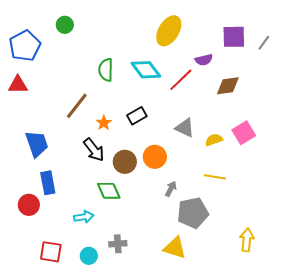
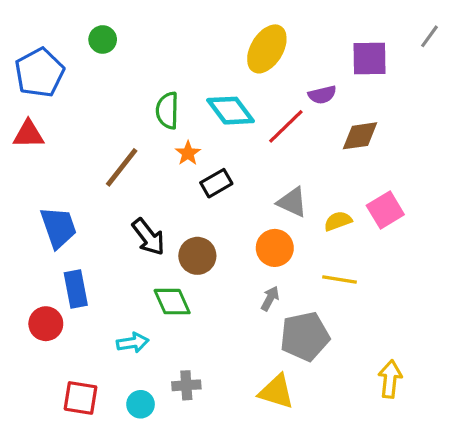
gray line: (264, 43) -> (430, 36), moved
orange star: (104, 123) -> (188, 153), moved
orange circle: (155, 157) -> (275, 248), moved

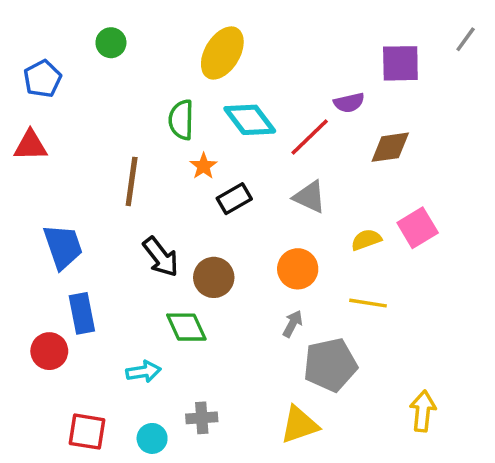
yellow ellipse: (267, 49) -> (222, 53), moved
blue pentagon: (39, 73) -> (42, 79), size x0.7
brown line: (122, 167) -> (132, 181), turned -30
gray triangle: (292, 202) -> (310, 197), moved
yellow triangle: (276, 392) -> (299, 425), turned -36

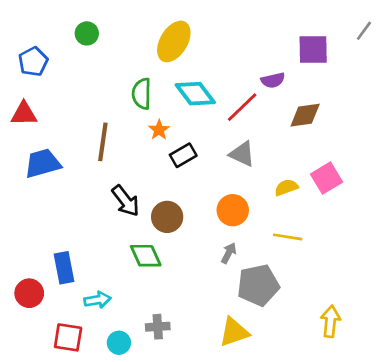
blue trapezoid: (63, 247) -> (43, 163), moved, turned -87
blue rectangle: (82, 313) -> (64, 268), moved
red circle: (49, 351) -> (29, 293), moved
cyan arrow: (144, 372) -> (97, 300), moved

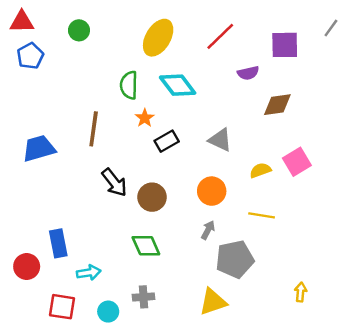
red line: (242, 107) -> (220, 36), moved
red triangle: (24, 114) -> (22, 22), moved
green diamond: (146, 256) -> (146, 246), moved
yellow arrow: (330, 321) -> (301, 292), size x0.7

